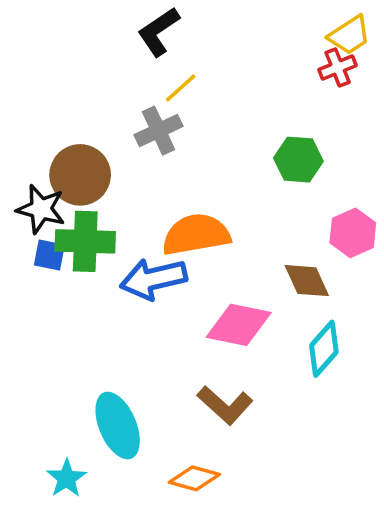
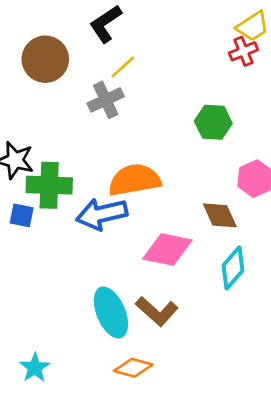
brown circle: (80, 175) -> (45, 59), moved
blue square: (49, 255) -> (22, 215), moved
cyan ellipse: (118, 425) -> (111, 313), moved

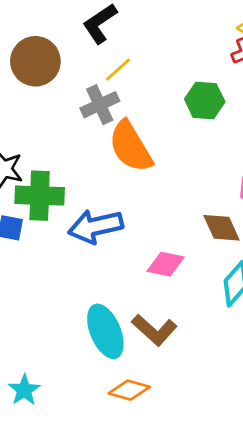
green hexagon: (213, 122) -> (205, 100), moved
orange semicircle: (135, 180) -> (131, 147), moved, turned -111
pink diamond: (167, 250) -> (166, 264), size x0.7

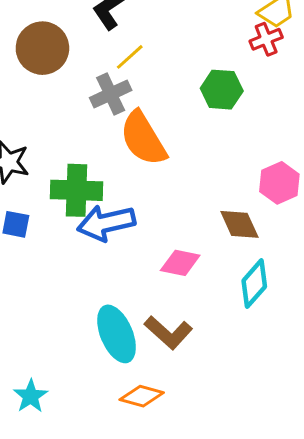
green cross: (40, 196) -> (77, 190), moved

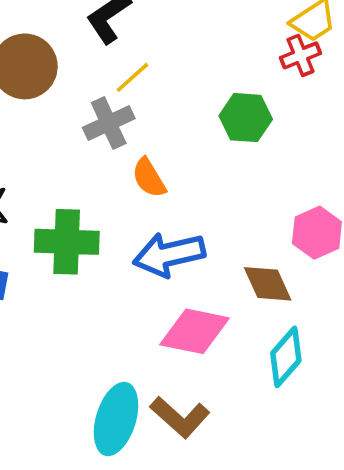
orange semicircle: (143, 138) -> (149, 178), size x0.6
blue arrow: (106, 223) -> (169, 255), moved
pink diamond: (180, 263) -> (195, 331), size x1.4
cyan ellipse: (117, 334) -> (116, 419), turned 40

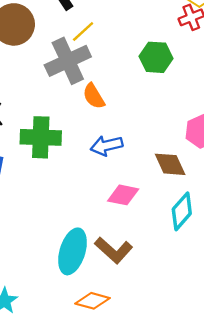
gray cross: (109, 123) -> (68, 61), size x1.4
blue arrow: (169, 255) -> (107, 146), size x0.7
pink diamond: (195, 331) -> (123, 195), size x0.7

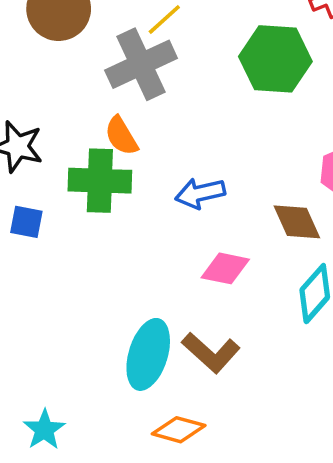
green hexagon: (156, 57) -> (275, 59), size x1.4
orange semicircle: (94, 96) -> (121, 136), moved

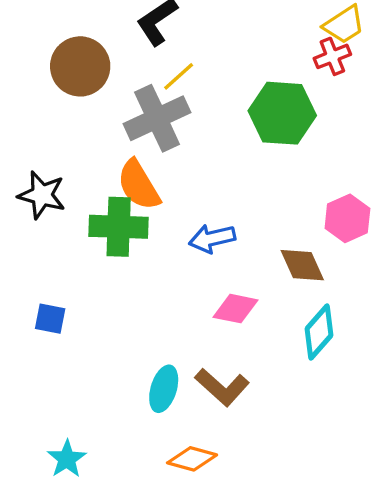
orange semicircle: (121, 136) -> (139, 185), size x1.4
blue square: (26, 222) -> (50, 319), moved
cyan ellipse: (148, 354) -> (164, 389), size x0.7

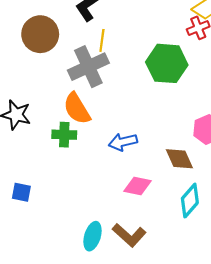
yellow line: (179, 76) -> (102, 40), turned -40
green cross: (119, 227) -> (64, 135), size x0.7

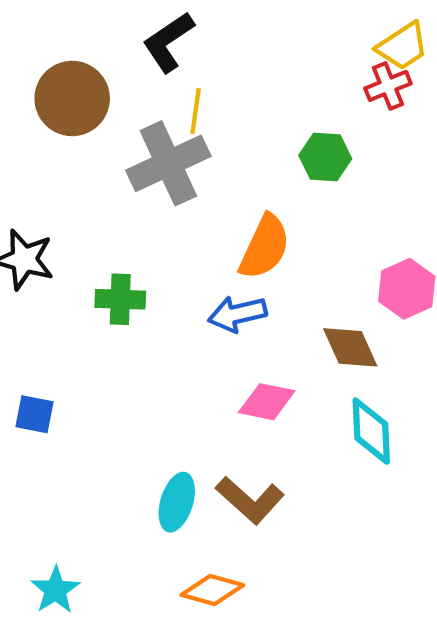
green hexagon: (167, 63) -> (325, 157), size x0.6
orange semicircle: (77, 108) -> (265, 247), moved, turned -124
cyan diamond: (190, 201) -> (371, 431), turned -44

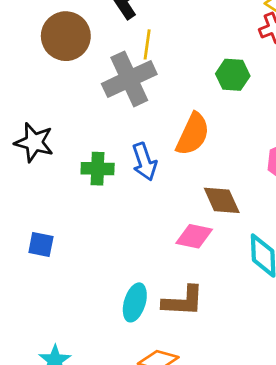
blue arrow: (237, 314) -> (144, 162), moved, turned -96
brown diamond: (350, 347) -> (222, 200), moved
brown L-shape: (250, 500) -> (183, 301), turned -39

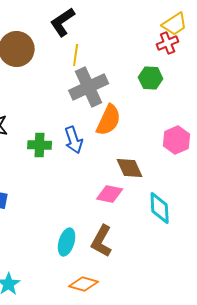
green hexagon: (233, 75) -> (151, 78), moved
gray cross: (129, 79) -> (89, 87), moved
brown L-shape: (183, 301) -> (102, 241), turned 116

